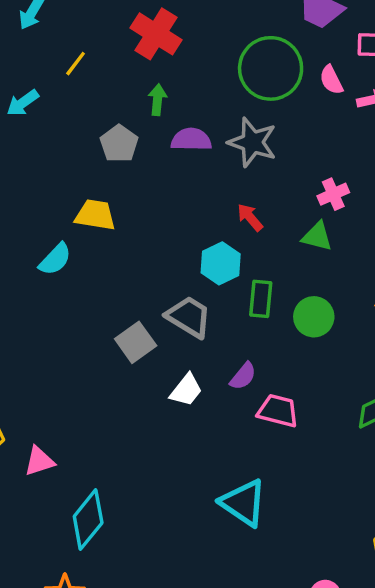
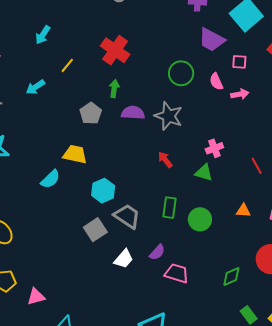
green circle: (271, 68) -> (181, 73), size x0.7
cyan hexagon: (221, 263) -> (103, 191), moved

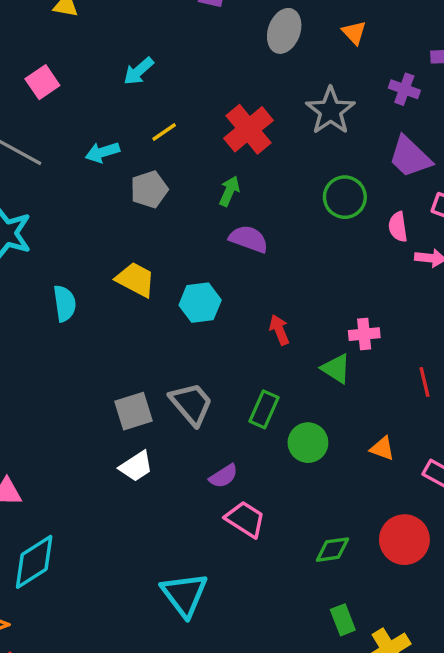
gray pentagon: (91, 113) -> (149, 189), moved
gray star: (169, 116) -> (330, 111), moved
cyan semicircle: (50, 179) -> (65, 303), moved, turned -70
cyan hexagon: (103, 191) -> (200, 303), moved
white trapezoid: (124, 259) -> (136, 466), moved

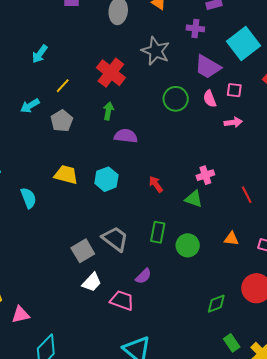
pink semicircle: (398, 227) -> (210, 99), moved
pink trapezoid: (245, 519) -> (122, 300), moved

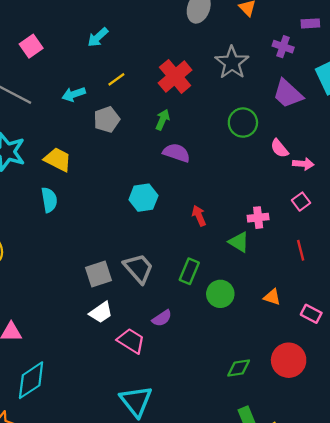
pink square: (234, 90) -> (301, 202), moved, turned 35
pink semicircle: (210, 99) -> (279, 148), moved, turned -30
yellow trapezoid: (66, 175) -> (58, 160), moved

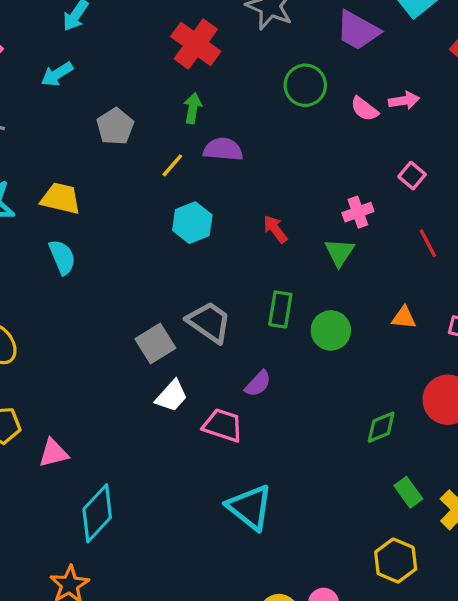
yellow line: (116, 79) -> (172, 165), moved
cyan arrow: (74, 94) -> (57, 74), moved
pink arrow: (303, 164) -> (404, 101), moved
green triangle: (239, 242) -> (339, 252), turned 45

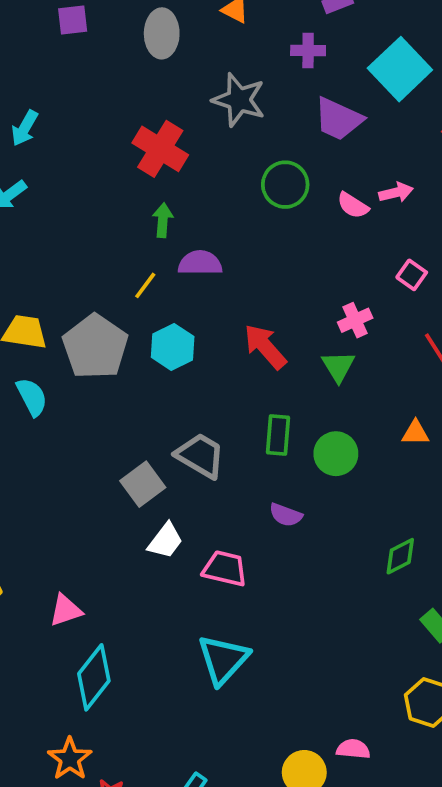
gray pentagon: (115, 126) -> (95, 347), moved, size x1.6
red arrow: (275, 229) -> (265, 347), size x1.5
purple semicircle: (258, 384) -> (286, 515), moved, turned 72
pink triangle: (53, 453) -> (66, 610), moved
cyan triangle: (250, 507) -> (223, 659), moved, turned 39

